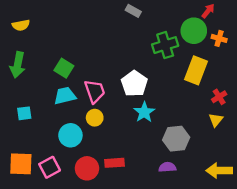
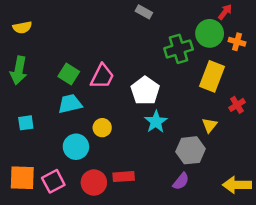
pink trapezoid: (95, 91) -> (102, 76), moved, turned 45
yellow triangle: (216, 120) -> (210, 125), moved
purple semicircle: (167, 167) -> (181, 181), turned 133

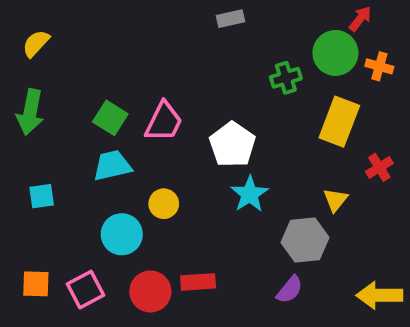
gray rectangle: (144, 12) -> (231, 19), turned -42
yellow semicircle: (22, 27) -> (36, 43), turned 144
green cross: (179, 49) -> (286, 78), size x0.7
orange square: (22, 178) -> (36, 284), size x0.7

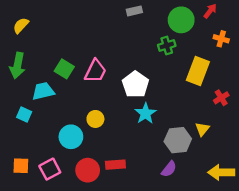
green circle: (335, 53) -> (181, 20), moved
cyan trapezoid: (112, 166) -> (43, 91), moved
cyan square: (42, 196) -> (24, 115), turned 32
yellow triangle: (335, 200) -> (202, 129), moved

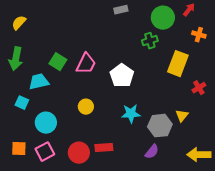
cyan star: (146, 113) -> (131, 114), moved, turned 30
cyan circle: (71, 137) -> (46, 123), moved

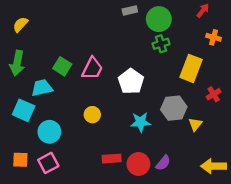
green circle: (163, 18) -> (159, 19), moved
cyan square: (22, 103) -> (24, 110), size x1.5
gray hexagon: (160, 126) -> (174, 108), moved
red circle: (79, 153) -> (138, 164), moved

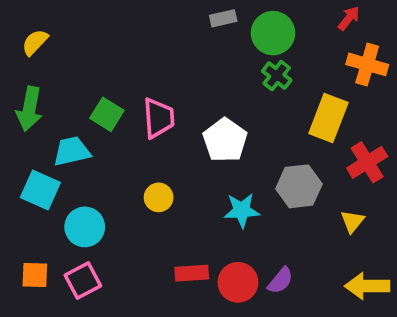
orange cross: (214, 37) -> (367, 64), size x1.5
green cross: (161, 44) -> (277, 76), turned -35
pink trapezoid: (92, 68) -> (159, 118), turned -30
red cross: (214, 94) -> (367, 162), size x1.5
yellow triangle: (195, 124) -> (352, 221), moved

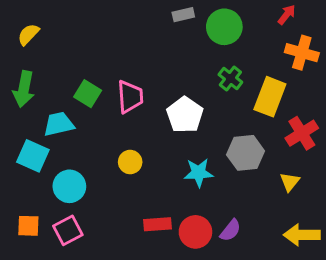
green cross: (277, 76) -> (230, 78), moved

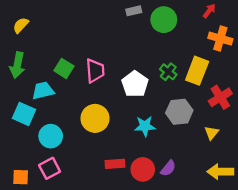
green cross: (230, 78) -> (168, 72), moved
yellow circle: (130, 162) -> (95, 118), size x1.6
orange square: (28, 226) -> (21, 177), moved

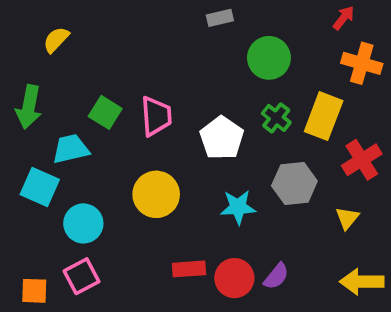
green circle: (164, 20) -> (269, 58), moved
yellow semicircle: (21, 25) -> (56, 40), moved

